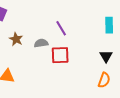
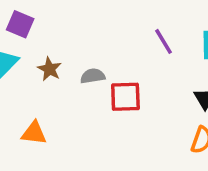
purple line: (61, 28) -> (163, 41), moved

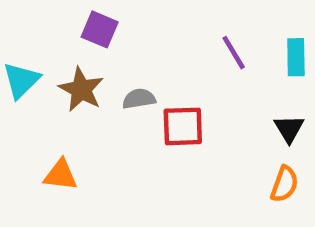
purple square: (20, 24) -> (100, 29), moved
brown star: (49, 69) -> (81, 89), size x1.4

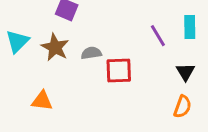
purple line: (234, 53) -> (158, 36), moved

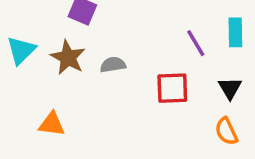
red square: (119, 70) -> (172, 88), moved
orange semicircle: (183, 107) -> (226, 131), turned 135

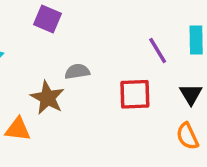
brown star: (68, 58) -> (47, 98), moved

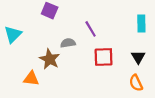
purple line: (158, 51) -> (91, 29), moved

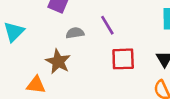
gray semicircle: (68, 43) -> (75, 33), moved

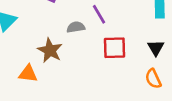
gray semicircle: (75, 33) -> (76, 27), moved

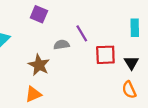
red square: (115, 48) -> (105, 55), moved
orange triangle: (28, 74) -> (33, 94), moved, turned -30

